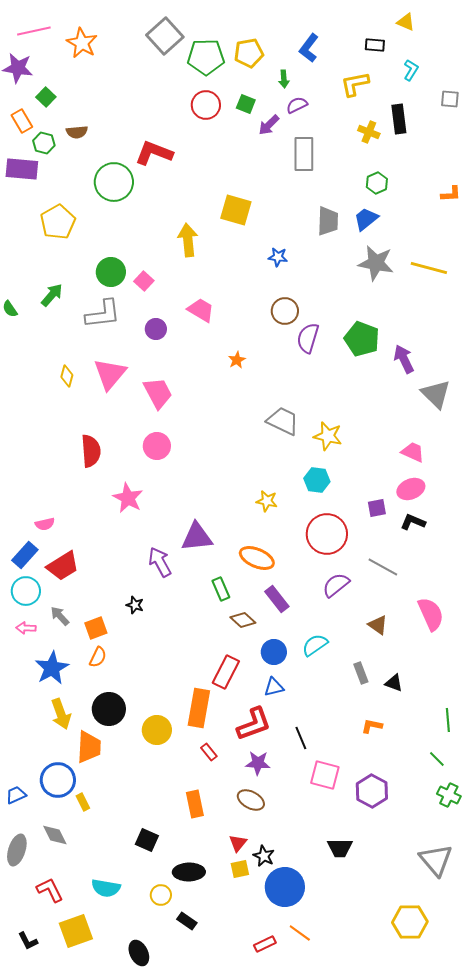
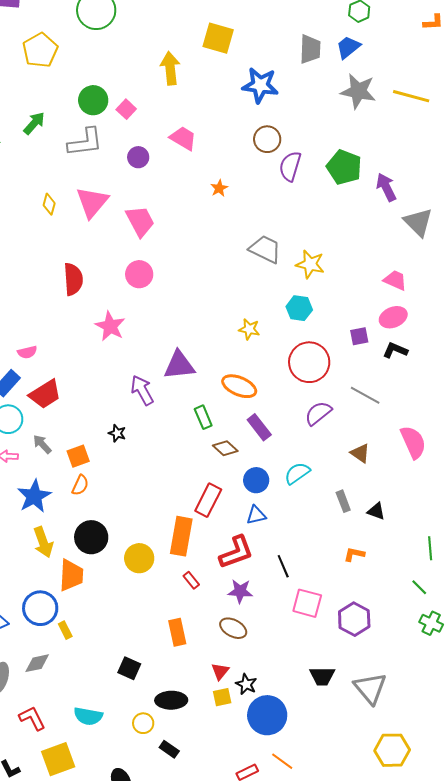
blue star: (278, 257) -> (260, 85), size x1.8
gray diamond: (55, 835) -> (37, 663), turned -76
gray triangle: (436, 860) -> (370, 688), moved

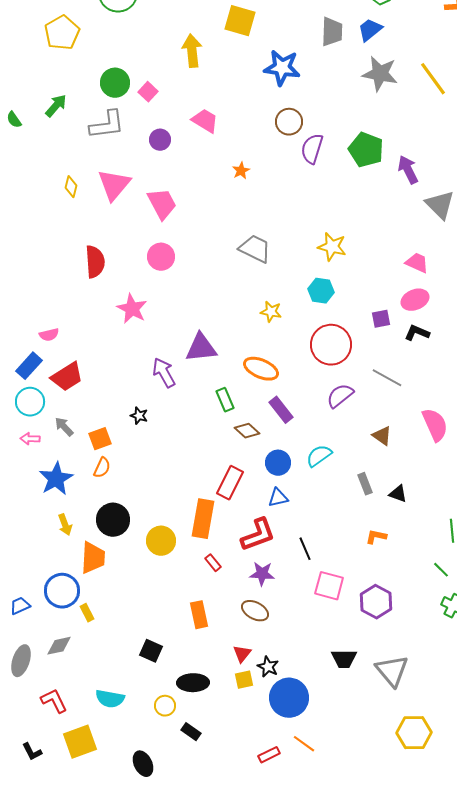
yellow line: (411, 96) -> (433, 79), turned 39
gray trapezoid: (265, 249) -> (255, 249), moved
yellow arrow: (43, 542) -> (65, 525), size x0.7

